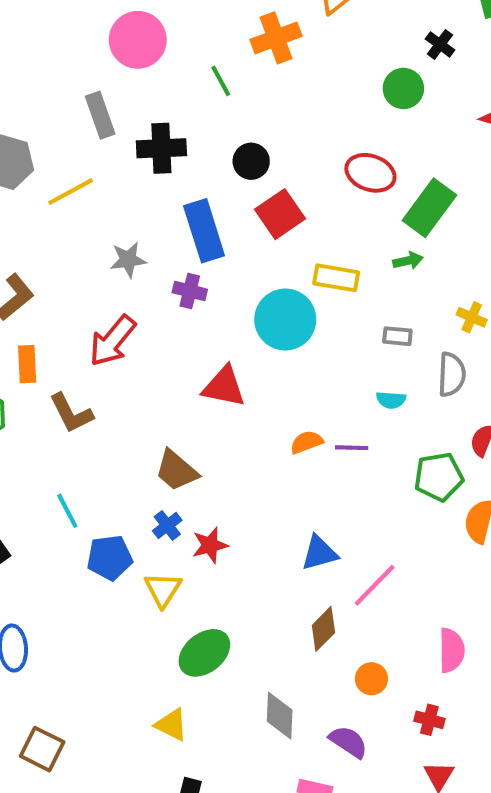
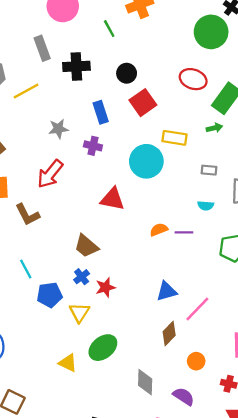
green circle: (403, 88) -> (211, 32), size x1.5
blue rectangle: (204, 231) -> (101, 112), size x0.7
yellow triangle: (172, 725) -> (68, 363), moved

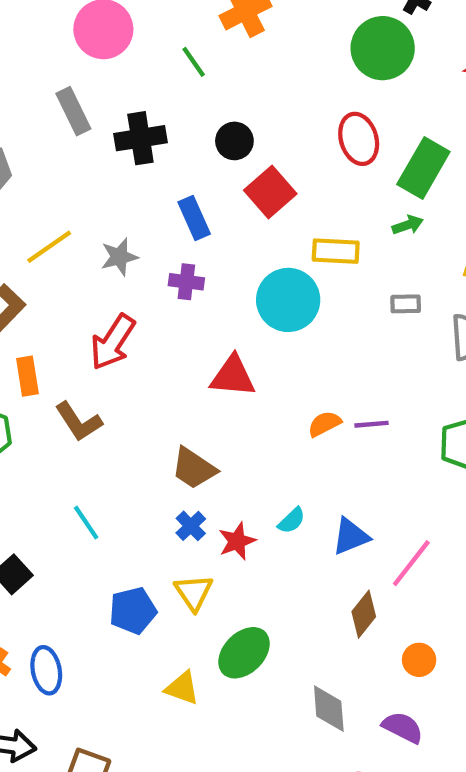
red ellipse: (193, 79) -> (359, 139), turned 60
yellow line: (26, 91) -> (49, 247), moved
cyan semicircle: (206, 206) -> (292, 521), moved, turned -42
blue pentagon: (50, 295) -> (133, 611), moved

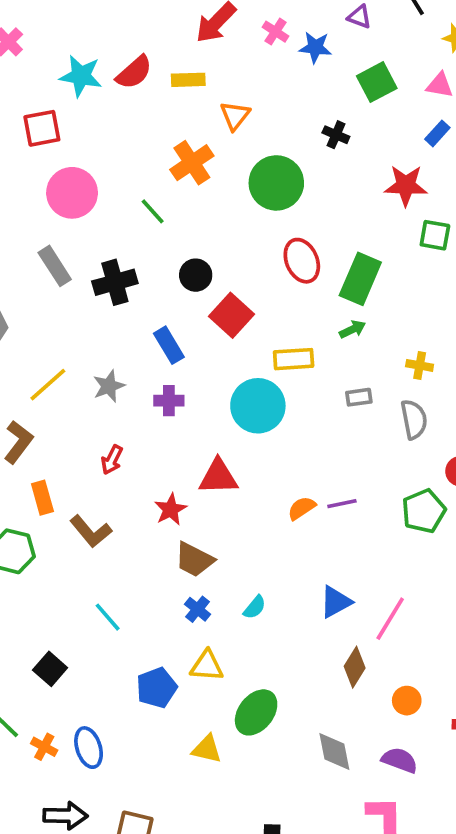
green circle: (383, 48) -> (276, 183), moved
red arrow: (113, 342) -> (112, 460), size x0.6
cyan semicircle: (292, 521) -> (255, 607), moved
red star: (237, 541) -> (171, 509), moved
yellow triangle: (194, 592) -> (207, 666), turned -45

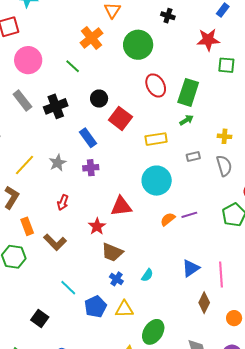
cyan circle: (258, 406) -> (157, 181), moved
pink line: (390, 619) -> (221, 275), turned -30
blue pentagon: (157, 688) -> (96, 307), moved

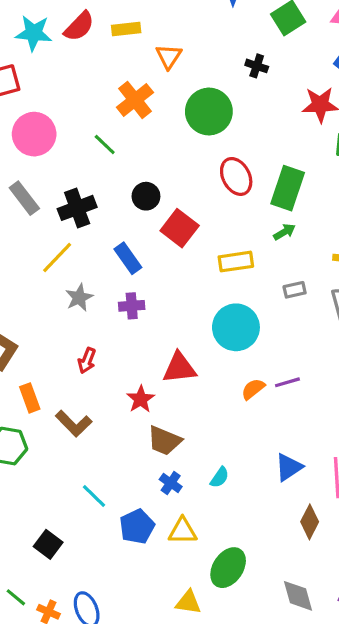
yellow line: (25, 165) -> (57, 257), moved

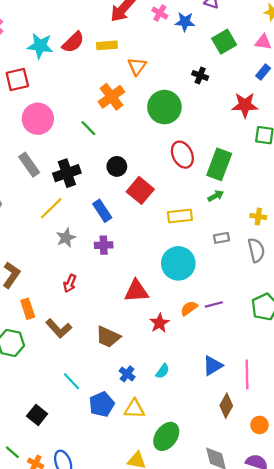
red star: (141, 399) -> (159, 323), moved
brown trapezoid: (164, 441) -> (108, 337), moved

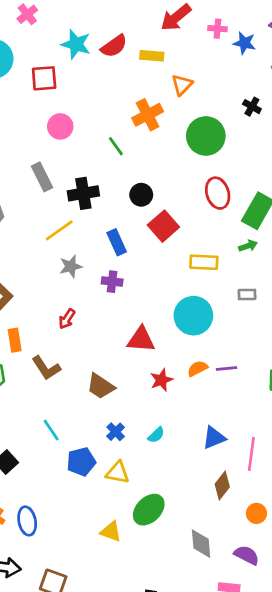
pink cross: (160, 13) -> (217, 29), turned -35
pink circle: (38, 119) -> (60, 126), size x0.7

